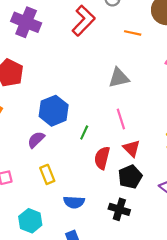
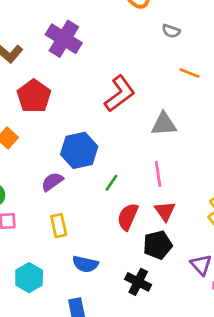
red L-shape: (84, 21) -> (120, 94), moved

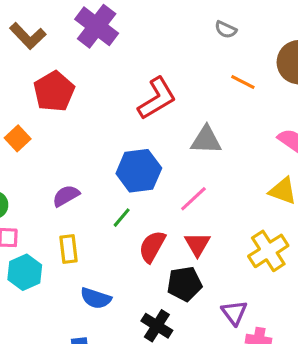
blue hexagon: (79, 150) -> (139, 171), moved
pink line: (158, 174) -> (193, 199), turned 50
green line: (111, 183) -> (122, 218), moved
cyan hexagon: (29, 278) -> (25, 272), moved

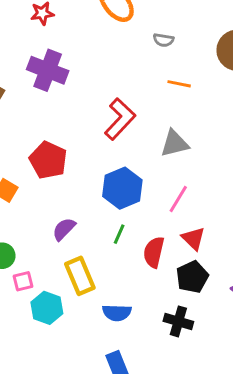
orange line: (243, 82) -> (179, 84), moved
red pentagon: (54, 91) -> (48, 160), moved
yellow rectangle: (69, 249) -> (80, 276), size x1.4

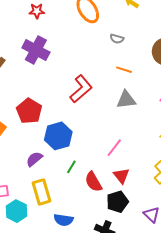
gray triangle: (175, 143) -> (126, 100), moved
blue hexagon: (122, 188) -> (58, 136), moved
red semicircle: (154, 252) -> (93, 182), turned -50

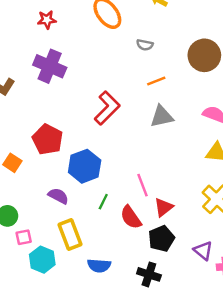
orange line: (124, 70) -> (156, 81), turned -35
pink line: (114, 148) -> (142, 185), moved, turned -54
purple semicircle: (34, 159) -> (58, 196), turned 72
red triangle: (121, 176) -> (164, 207), turned 36

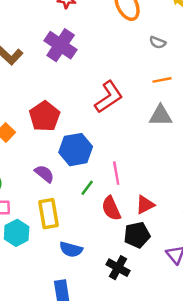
pink line: (142, 185) -> (116, 173), moved

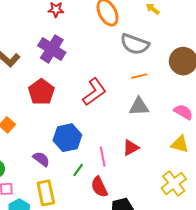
gray semicircle: (158, 42) -> (135, 44), size x2.0
red pentagon: (45, 116) -> (41, 92), moved
red triangle: (145, 205) -> (131, 148), moved

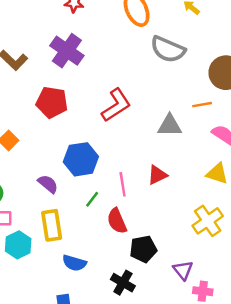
orange line: (139, 76) -> (202, 105), moved
red pentagon: (41, 92) -> (52, 102), turned -30

